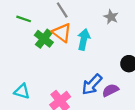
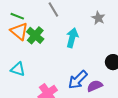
orange triangle: (62, 33) -> (19, 31), moved
cyan triangle: (22, 91) -> (18, 69), moved

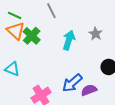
gray star: (98, 18) -> (96, 34), moved

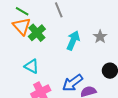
cyan triangle: (12, 69) -> (32, 66), moved

